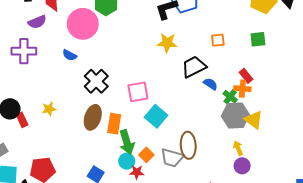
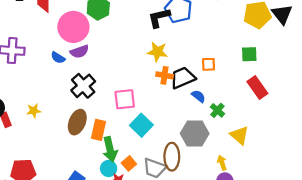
purple semicircle: (37, 22) -> (79, 52), moved
orange square: (218, 40) -> (209, 64), moved
red rectangle: (246, 76) -> (257, 87), moved, size x1.5
orange cross: (242, 89) -> (165, 75), moved
gray hexagon: (235, 115) -> (195, 134), moved

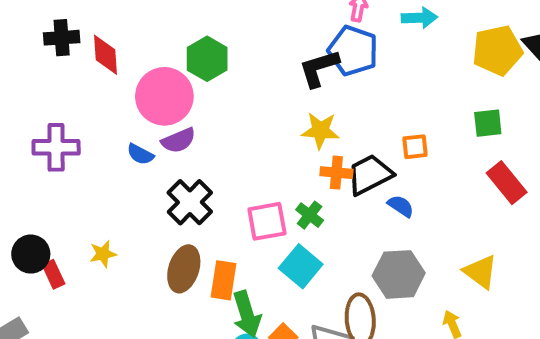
green cross: (217, 110) -> (310, 215), moved

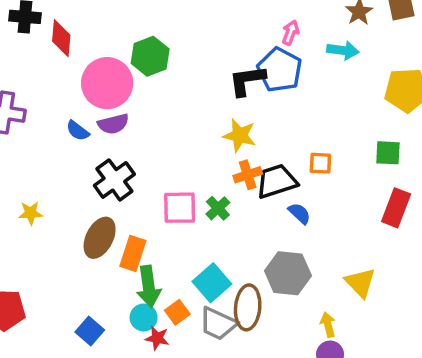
orange cross: (336, 173) -> (248, 175), turned -32
red rectangle: (507, 183) -> (396, 208), turned 51
cyan square: (301, 266) -> (212, 283), moved

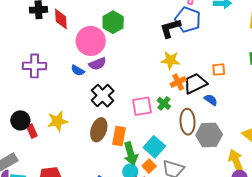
yellow star: (31, 213) -> (57, 121), size x1.5
cyan square: (212, 283) -> (154, 147), moved
brown ellipse: (248, 307) -> (188, 122), moved
yellow arrow: (328, 325) -> (236, 161), size x1.6

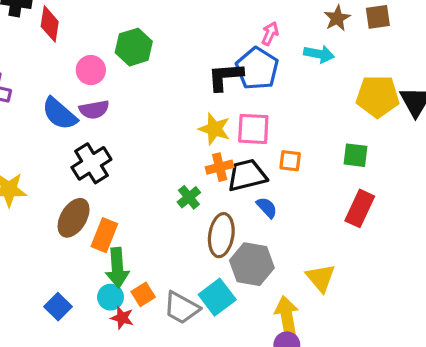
pink circle: (91, 41) -> (91, 70), size x0.6
blue semicircle: (78, 70) -> (59, 114), size x1.6
pink square: (142, 106) -> (253, 129), moved
cyan square: (154, 147) -> (217, 297), moved

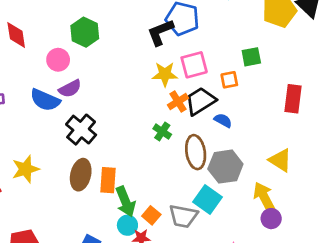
green square: (356, 155) -> (251, 57), moved

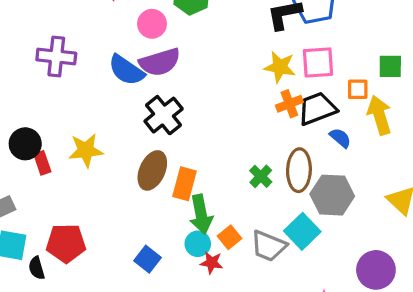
purple semicircle: (70, 89) -> (160, 62), size x1.4
green cross: (162, 132) -> (261, 176), moved
yellow arrow: (264, 197) -> (379, 115), moved
purple circle: (271, 219) -> (376, 270), size x1.5

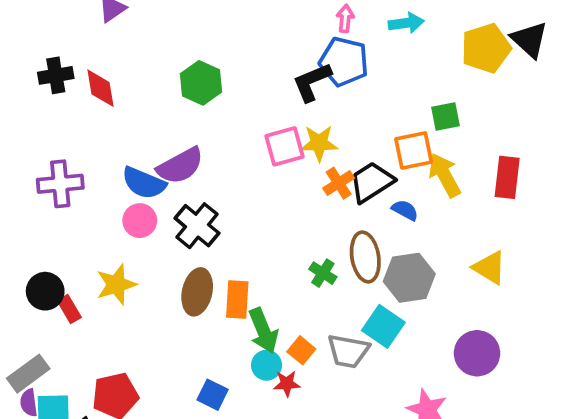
pink circle: (152, 24) -> (140, 221), moved
pink square: (318, 62) -> (284, 146), moved
orange square: (358, 89) -> (414, 150), size x1.5

